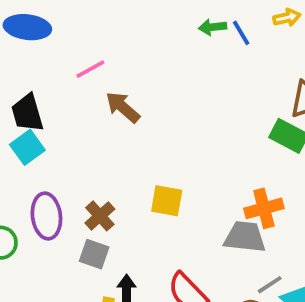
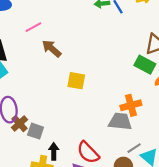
yellow square: (167, 201) -> (76, 81), moved
brown cross: (100, 216) -> (19, 124), moved

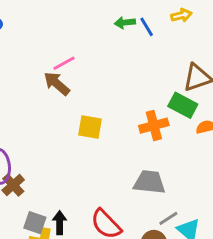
pink line: (33, 27) -> (64, 63), moved
orange cross: (131, 105) -> (154, 126), moved
gray square: (36, 131) -> (35, 223), moved

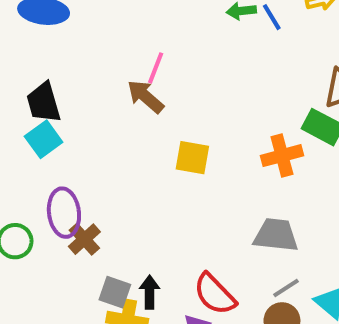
pink line: (64, 63) -> (156, 68), turned -40
gray line: (168, 218) -> (286, 288), moved

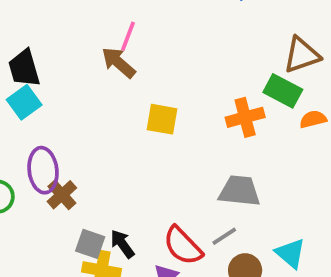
gray line: (286, 288) -> (224, 236), moved
black arrow: (150, 292) -> (122, 244), turned -36

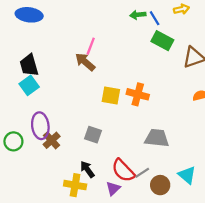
green rectangle: (283, 91) -> (162, 41), moved
orange cross: (245, 117) -> (138, 94), moved, turned 30
gray line: (224, 236) -> (142, 173), moved
gray square: (90, 244) -> (93, 135), moved

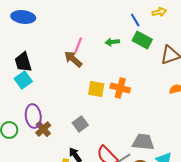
green arrow: (138, 15) -> (112, 42), moved
gray square: (93, 135) -> (80, 124), turned 35
gray trapezoid: (157, 138) -> (143, 142), moved

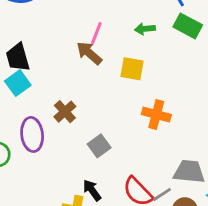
orange cross: (120, 88) -> (156, 114), moved
yellow square: (96, 89) -> (132, 69), moved
brown cross: (43, 129) -> (65, 112), moved

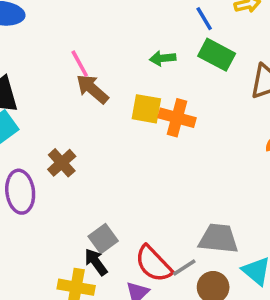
pink line: (96, 33) -> (80, 64), moved, turned -50
orange cross: (156, 114) -> (177, 118), moved
gray square: (99, 146) -> (103, 239), moved

